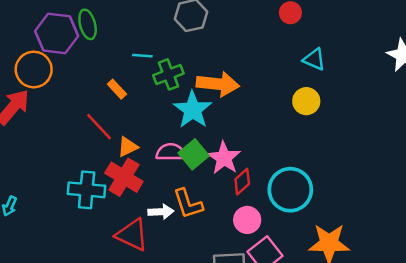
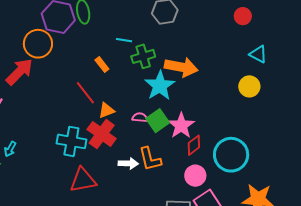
pink semicircle: (171, 152) -> (140, 117), size x0.7
red triangle: (132, 235) -> (83, 180), moved, turned -40

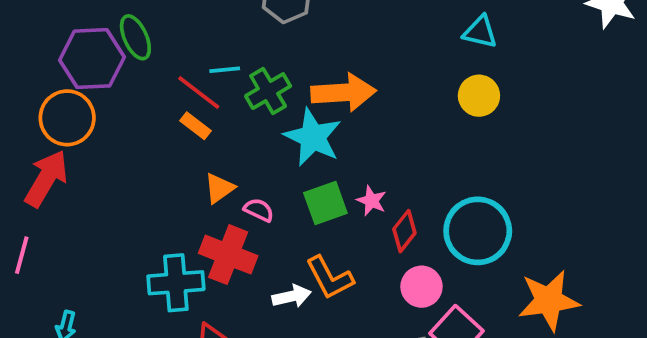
red line: (85, 93) -> (199, 93), moved
orange triangle: (106, 110) -> (219, 188), moved
pink semicircle: (140, 117) -> (259, 210), moved, turned 35
green square: (158, 121) -> (325, 203), turned 30
pink star: (181, 126) -> (371, 201), size x0.6

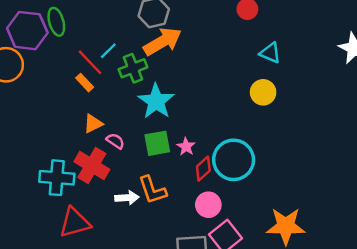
cyan line: (225, 70) -> (108, 51), turned -48
orange arrow: (343, 93) -> (163, 42), moved, turned -36
cyan circle: (478, 231) -> (234, 160), moved

